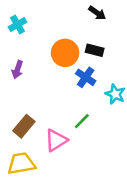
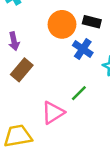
purple arrow: (17, 70) -> (14, 41), turned -30
brown rectangle: (24, 126) -> (22, 70), moved

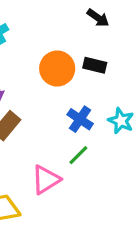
blue cross: (83, 49) -> (80, 119), moved

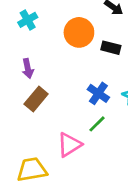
orange circle: (57, 69) -> (79, 32), moved

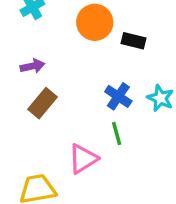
purple arrow: (28, 68) -> (32, 66), turned -90
green line: (97, 124) -> (117, 133), turned -60

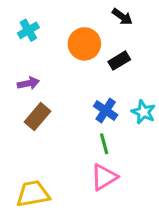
black rectangle: (133, 41) -> (119, 61), turned -45
pink triangle: (83, 159) -> (104, 177), moved

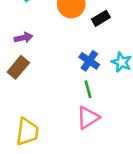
brown rectangle: (37, 117) -> (18, 67), moved
yellow trapezoid: (33, 194) -> (27, 132), turned 108

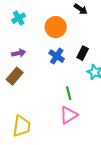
black rectangle: (101, 18) -> (83, 53), moved, turned -32
blue cross: (89, 61) -> (57, 56), moved

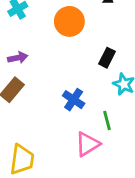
blue cross: (57, 56) -> (74, 100), moved
green line: (69, 93) -> (107, 120), moved

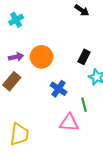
orange circle: (69, 21) -> (42, 57), moved
pink triangle: (87, 144) -> (69, 123), turned 36

